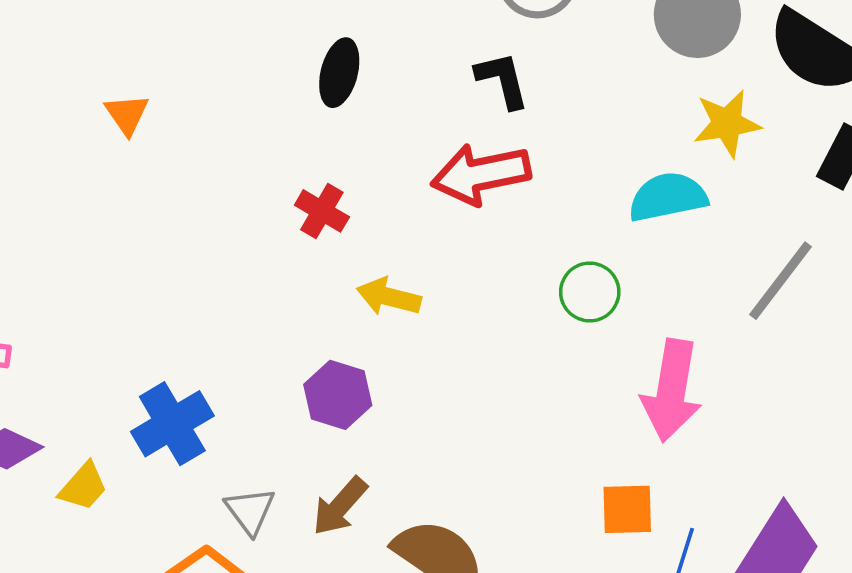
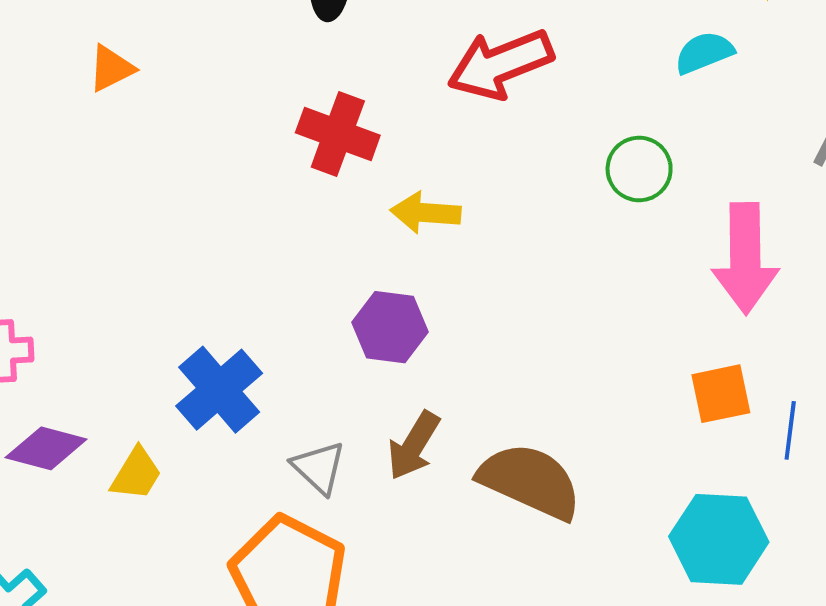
orange triangle: (127, 114) -> (111, 68), turned 48
cyan semicircle: (668, 197) -> (704, 53), size x0.7
red cross: (322, 211) -> (338, 134), size x1.4

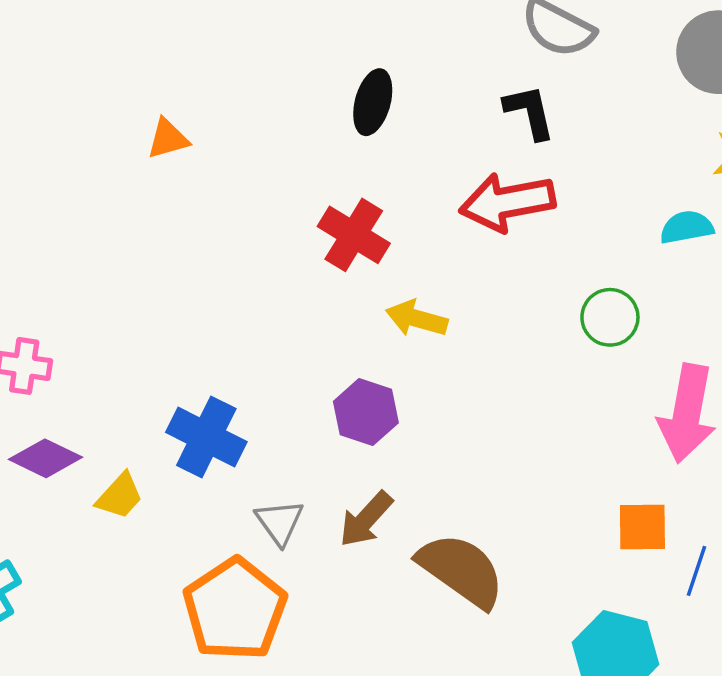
blue cross: (219, 390) -> (206, 437), turned -34

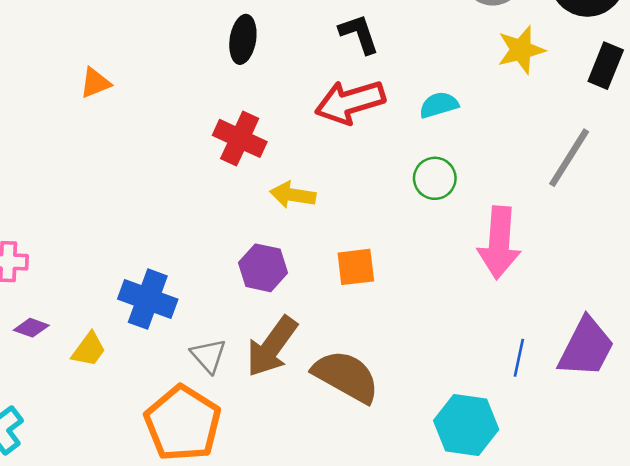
cyan semicircle: (687, 227) -> (439, 105), moved
purple diamond: (46, 458) -> (31, 328), size x0.7
brown arrow: (366, 519) -> (272, 347), size x1.4
orange square: (642, 527) -> (356, 267), moved

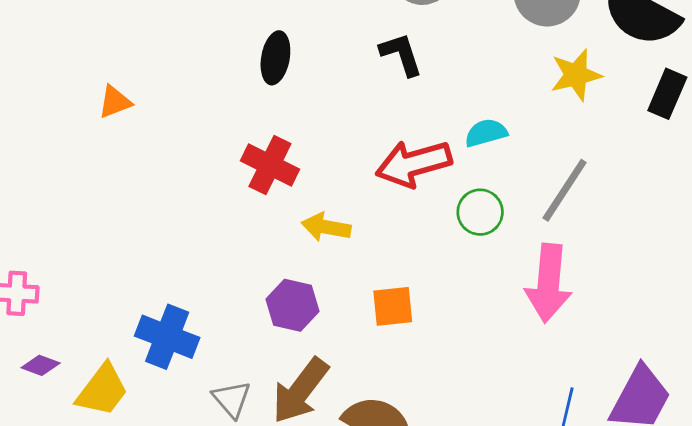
red arrow: (350, 102) -> (414, 164), moved
gray line: (569, 158) -> (565, 190), moved
yellow trapezoid: (89, 349) -> (102, 390), size x1.4

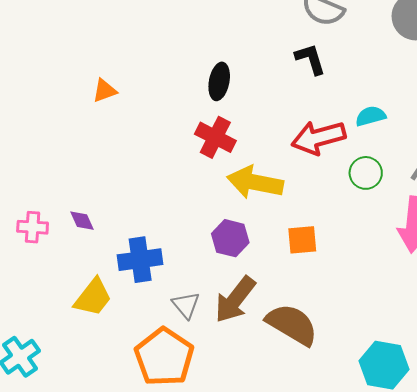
black ellipse: (275, 58) -> (219, 81), moved
yellow arrow: (326, 227) -> (255, 182), size x1.6
blue cross: (167, 337) -> (140, 260), turned -30
purple diamond: (41, 365) -> (82, 221), moved, turned 44

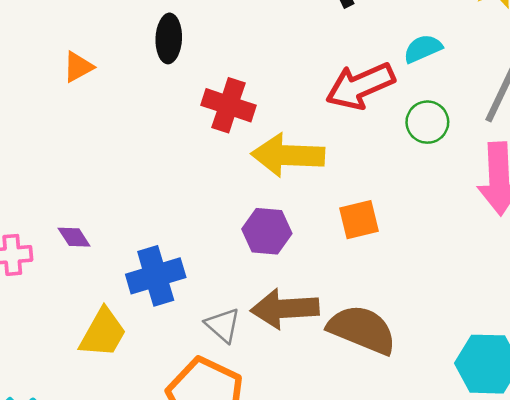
black ellipse: (219, 81) -> (169, 38), moved
brown arrow: (235, 300) -> (285, 309), turned 57

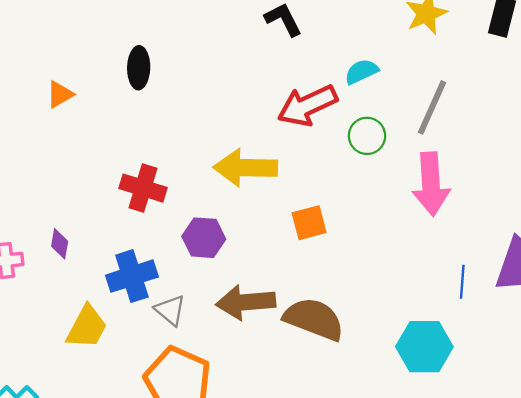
red cross: (229, 105) -> (143, 188), moved
purple hexagon: (267, 231) -> (204, 238), moved
purple diamond: (74, 237) -> (60, 244), turned 44
gray triangle: (223, 325) -> (170, 310), moved

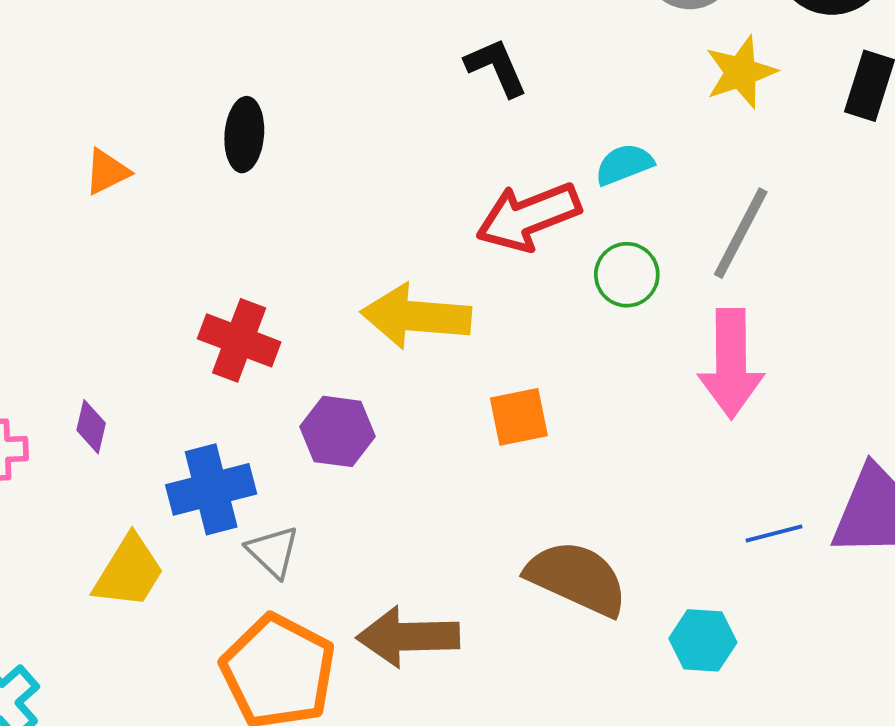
blue line: (462, 282) -> (774, 533), turned 68
brown arrow: (246, 302) -> (408, 637), moved
brown semicircle: (314, 319) -> (577, 578), moved
cyan hexagon: (424, 347) -> (703, 640), size x0.7

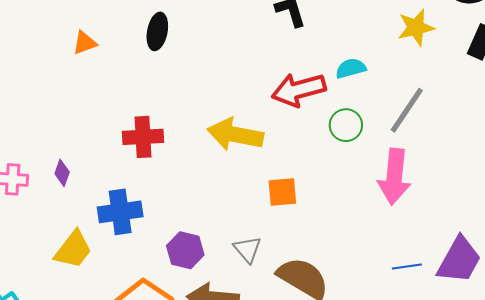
red cross: (239, 340) -> (143, 137), turned -30
purple hexagon: (338, 431) -> (185, 250), moved
gray triangle: (273, 552) -> (247, 249), moved

